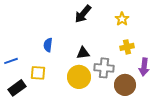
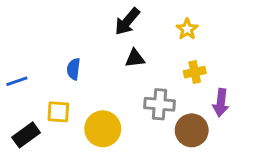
black triangle: (83, 53) -> (135, 58), moved
blue line: (11, 61) -> (17, 81), moved
yellow circle: (79, 77) -> (103, 129), moved

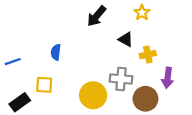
yellow star: (187, 29) -> (142, 13), moved
black triangle: (135, 58) -> (126, 39), moved, turned 35
yellow circle: (103, 129) -> (93, 95), moved

